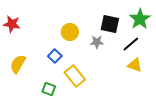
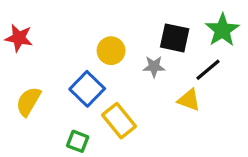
blue square: (55, 56) -> (87, 89), size x1.5
yellow triangle: (135, 65) -> (189, 100), moved

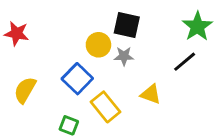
black square: (175, 38) -> (127, 25), moved
gray star: (154, 67) -> (124, 56), moved
yellow triangle: (189, 100) -> (151, 94), moved

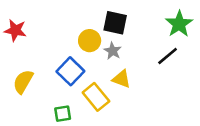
gray star: (124, 56) -> (113, 51), turned 30
yellow triangle: (151, 94) -> (122, 79), moved
green square: (69, 125) -> (63, 114), turned -30

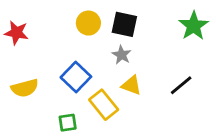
yellow circle: (90, 41) -> (88, 23), moved
black line: (168, 56) -> (181, 85), moved
yellow semicircle: (23, 82) -> (25, 88), turned -135

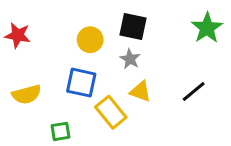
yellow circle: (88, 23) -> (90, 40), moved
blue square: (76, 77) -> (81, 83), turned -32
green square: (68, 123) -> (61, 131), moved

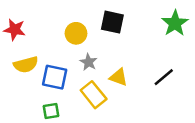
gray star: (130, 59) -> (89, 62), moved
blue square: (81, 83) -> (55, 77), moved
yellow semicircle: (27, 94) -> (26, 65), moved

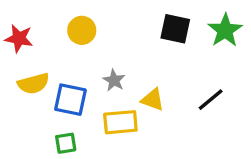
black square: (112, 22) -> (175, 29), moved
yellow circle: (76, 33) -> (82, 30), moved
yellow rectangle: (94, 95) -> (120, 122), turned -56

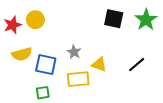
yellow circle: (82, 30) -> (35, 20), moved
red star: (19, 38) -> (12, 25), turned -30

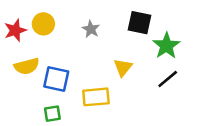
green star: (146, 20) -> (166, 46), moved
gray star: (74, 52) -> (91, 29), moved
yellow triangle: (99, 65) -> (123, 67), moved, turned 49

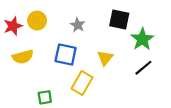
blue square: (56, 79) -> (66, 55), moved
yellow rectangle: (96, 97) -> (82, 83), turned -55

